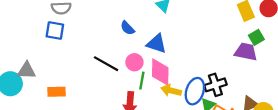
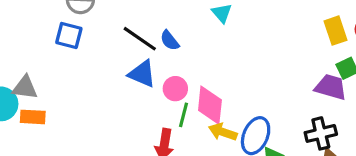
blue triangle: (157, 44) -> (142, 74), moved
black line: (106, 64) -> (140, 39), moved
black cross: (215, 85) -> (321, 133), moved
orange rectangle: (57, 92) -> (33, 117), moved

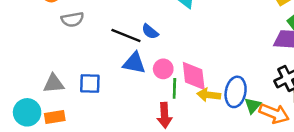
blue square: (69, 35) -> (90, 83), moved
gray triangle: (25, 88) -> (54, 84), moved

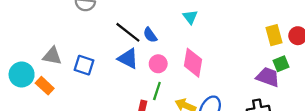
pink circle: (163, 69) -> (158, 64), moved
pink diamond: (194, 76) -> (193, 63), moved
orange rectangle: (55, 117) -> (45, 86), turned 36

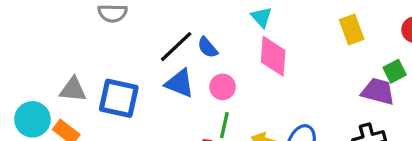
black line: (128, 32) -> (176, 47), turned -76
yellow rectangle: (274, 35) -> (352, 29), moved
pink diamond: (193, 63) -> (273, 56), moved
blue square: (84, 65) -> (119, 98), size x1.4

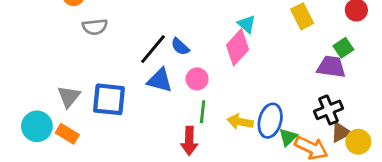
cyan triangle: (261, 17) -> (247, 24), moved
pink diamond: (273, 56) -> (237, 47), turned 45
gray triangle: (73, 90) -> (69, 96), turned -50

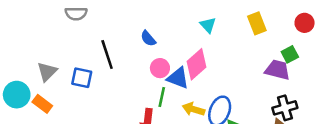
pink diamond: (237, 47) -> (197, 64), moved
black line: (153, 49) -> (107, 54), moved, turned -64
blue triangle: (160, 80) -> (178, 78), moved
blue square: (109, 99) -> (82, 78), size x0.7
black cross: (328, 110) -> (285, 108), moved

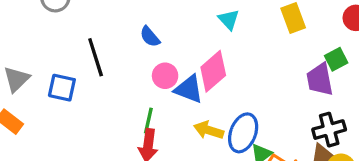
purple trapezoid: (278, 70) -> (320, 79), turned -115
green line: (162, 97) -> (148, 121), moved

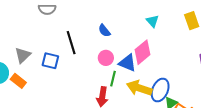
pink circle: (165, 76) -> (106, 58), moved
green line: (148, 121) -> (113, 79), moved
yellow arrow: (209, 130) -> (139, 88), size x1.4

